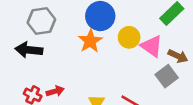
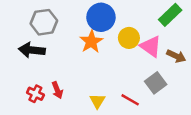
gray square: (167, 76) -> (156, 83), moved
red arrow: (55, 91) -> (57, 90), turned 84

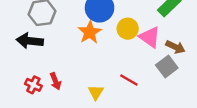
gray square: (156, 83) -> (167, 67), moved
red line: (130, 100) -> (129, 80), moved

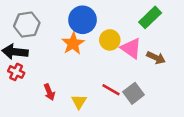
gray square: (167, 67) -> (134, 93), moved
red arrow: (55, 81) -> (49, 92), moved
red cross: (33, 85) -> (16, 72), moved

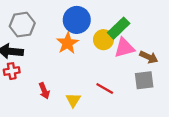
green rectangle: (150, 17) -> (119, 28), moved
pink triangle: (131, 48) -> (124, 48), turned -50
red cross: (16, 72) -> (12, 71), turned -35
gray square: (134, 93) -> (144, 80), moved, turned 30

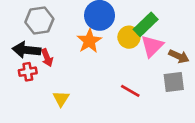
pink triangle: (124, 48) -> (152, 46), turned -30
red arrow: (44, 91) -> (47, 58), moved
yellow triangle: (73, 100) -> (61, 99), moved

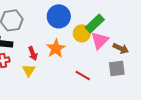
orange star: (89, 41) -> (56, 48), moved
red arrow: (47, 58) -> (33, 53), moved
yellow triangle: (61, 99) -> (29, 70), moved

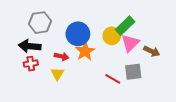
blue circle: (59, 16) -> (78, 34), moved
red arrow: (33, 53) -> (62, 56), turned -56
gray square: (117, 68) -> (133, 72), moved

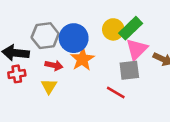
gray hexagon: (40, 23) -> (45, 36), moved
yellow circle: (112, 36) -> (113, 29), moved
gray square: (133, 72) -> (129, 70), moved

